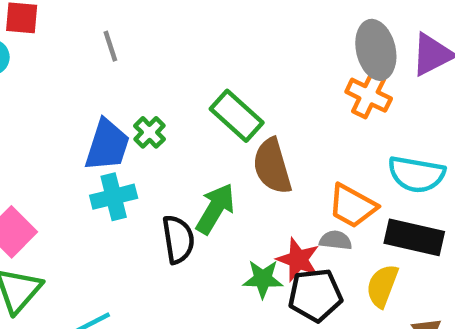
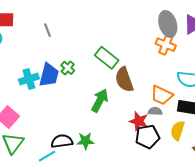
cyan cross: (114, 197) -> (29, 79), moved
black semicircle: (178, 239) -> (62, 141), moved, turned -85
green star: (263, 279) -> (85, 141), moved

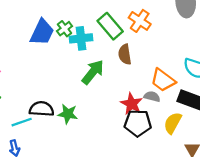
orange cross: (166, 45) -> (140, 21), moved
cyan cross: (29, 79) -> (81, 38), moved
brown semicircle: (124, 80) -> (125, 54), size x0.7

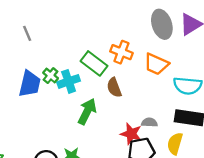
orange trapezoid: (163, 80) -> (156, 64), moved

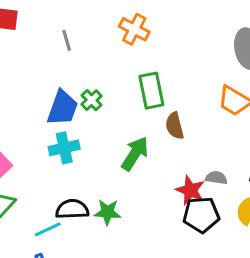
orange cross: (121, 52) -> (134, 29), moved
green rectangle: (94, 63) -> (151, 91), turned 35
cyan cross: (69, 81) -> (64, 148), moved

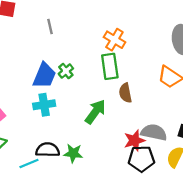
orange cross: (134, 29) -> (114, 40), moved
gray semicircle: (216, 178) -> (154, 132), size x1.6
red star: (190, 190) -> (134, 140), turned 30

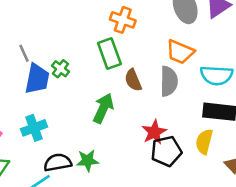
gray line: (50, 27) -> (24, 53), moved
orange cross: (114, 40) -> (123, 20), moved
cyan cross: (44, 105) -> (34, 128), moved
gray semicircle: (154, 132) -> (169, 81), moved, turned 90

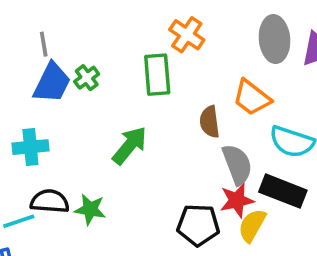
brown semicircle: (133, 80) -> (210, 122), moved
gray semicircle: (169, 81) -> (237, 164), moved, turned -36
red star: (154, 132) -> (237, 200), moved

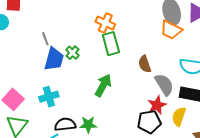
orange cross: (187, 35) -> (105, 23), moved
orange trapezoid: (252, 98) -> (171, 30), moved
red star: (237, 200) -> (157, 105), moved

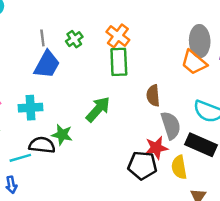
green cross: (73, 53) -> (74, 39), moved
yellow semicircle: (179, 117) -> (179, 167), turned -42
green star: (88, 125) -> (62, 135), moved

